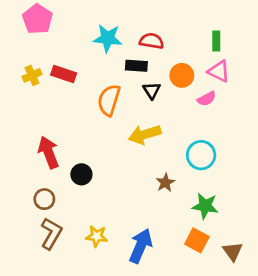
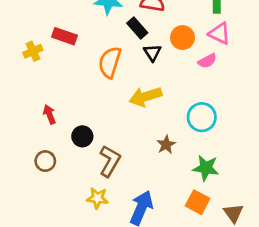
black rectangle: (136, 66) -> (137, 28), turned 45
yellow cross: (32, 75) -> (33, 51), moved
red arrow: (48, 152) -> (49, 114), size x0.6
brown L-shape: (51, 233) -> (110, 161), moved

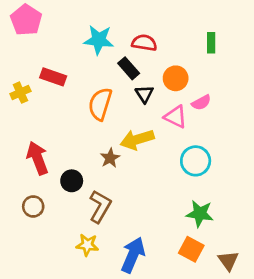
pink triangle: (220, 33) -> (176, 117), moved
red arrow: (49, 114) -> (37, 158), size x1.6
brown star: (166, 145) -> (110, 158), moved

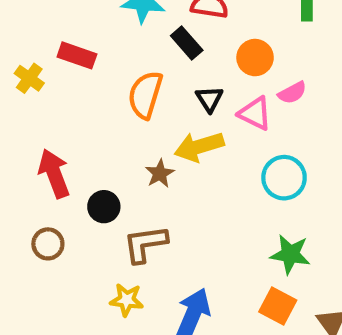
yellow cross: (20, 93) -> (29, 78), turned -30
black triangle: (144, 94) -> (209, 99), moved
brown L-shape: (100, 206) -> (145, 244), turned -128

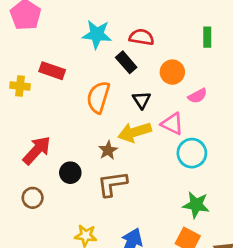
yellow cross: (29, 78) -> (20, 86), turned -30
pink triangle: (255, 113) -> (172, 124), moved
red arrow: (54, 174) -> (37, 150), turned 64
brown L-shape: (145, 244) -> (112, 184), moved

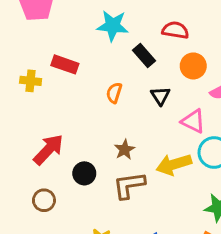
red semicircle: (142, 37) -> (175, 30), moved
orange semicircle: (98, 97) -> (114, 93), size x0.6
yellow arrow: (135, 132) -> (174, 164), moved

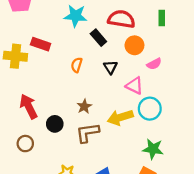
red semicircle: (175, 30) -> (121, 19), size x1.4
yellow cross: (31, 81) -> (15, 56), size x1.5
red arrow: (48, 150) -> (29, 106), turned -70

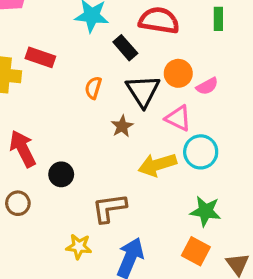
orange circle: (134, 45) -> (178, 73), moved
black triangle: (110, 67) -> (143, 91), size x1.6
brown star: (84, 106) -> (122, 126), moved
brown L-shape: (88, 133) -> (109, 208), moved

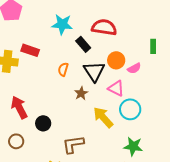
green rectangle: (218, 19) -> (153, 46), moved
yellow arrow: (157, 165) -> (103, 117), turned 65

